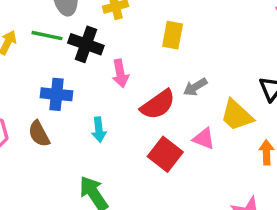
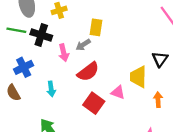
gray arrow: (195, 87) -> (83, 45), moved
blue cross: (57, 94) -> (24, 67), turned -30
yellow trapezoid: (237, 115) -> (138, 77), turned 50

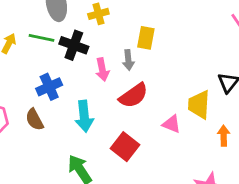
gray arrow: (83, 45) -> (128, 60), turned -64
cyan arrow: (51, 89) -> (84, 116), size x1.5
red square: (94, 103) -> (125, 147), moved

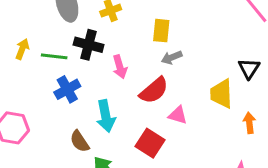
green line: (41, 38) -> (54, 56), moved
gray arrow: (128, 60) -> (172, 58), moved, turned 78
brown semicircle: (34, 120) -> (80, 141), moved
pink triangle: (172, 124) -> (178, 115), moved

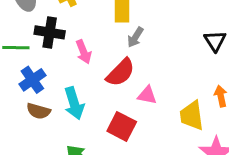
gray arrow: (172, 58) -> (135, 37), turned -30
yellow trapezoid: (221, 94) -> (192, 116), moved
brown semicircle: (80, 141) -> (38, 111), moved, turned -35

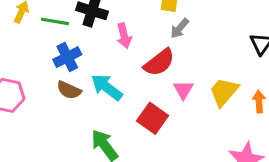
pink triangle: (147, 95) -> (183, 90), turned 42
cyan arrow: (74, 103) -> (107, 87), turned 136
yellow trapezoid: (192, 116) -> (224, 92), moved, turned 40

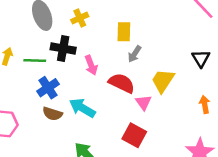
red semicircle: (159, 62) -> (122, 83), turned -110
yellow trapezoid: (224, 92) -> (163, 81), moved
red square: (152, 118) -> (134, 135), moved

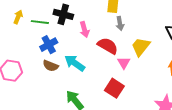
gray arrow: (135, 54) -> (120, 23), turned -48

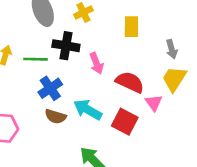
gray arrow: (120, 23) -> (172, 49), moved
red square: (114, 88) -> (125, 122), moved

